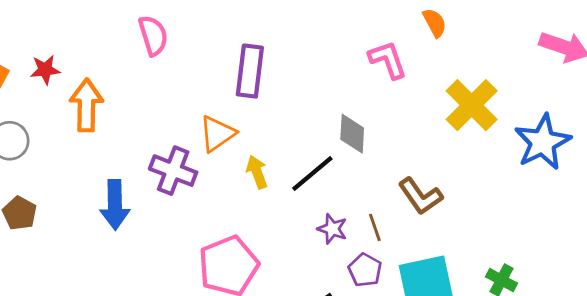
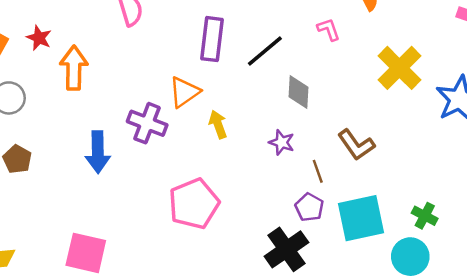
pink L-shape: (388, 60) -> (329, 29), size x0.7
red star: (45, 70) -> (39, 38), turned 30
black line: (312, 173) -> (265, 51), moved
purple star: (332, 229) -> (282, 142), moved

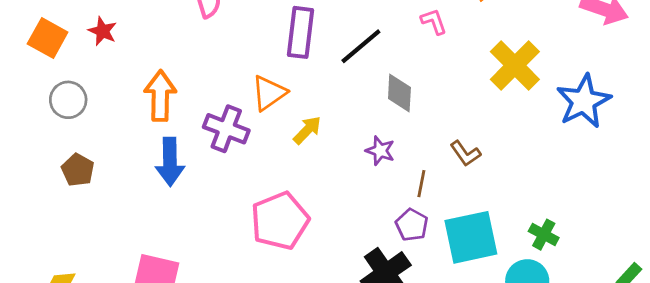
orange arrow: (74, 68) -> (160, 96), moved
yellow arrow: (218, 124) -> (307, 130), turned 64
brown L-shape: (356, 145) -> (465, 153), size x0.7
brown line: (318, 171) -> (421, 184), turned 30

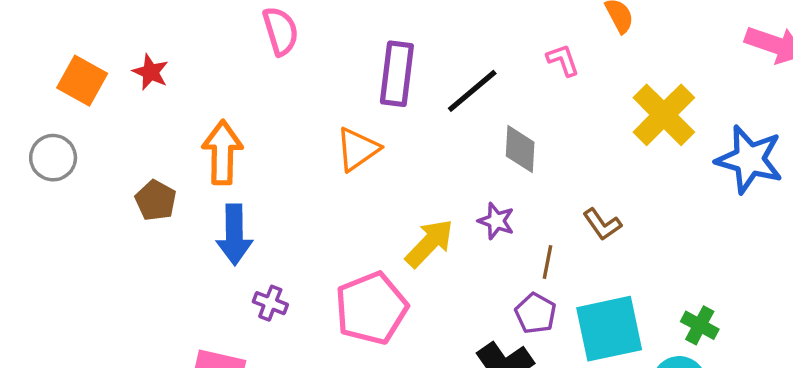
gray circle: (68, 100) -> (53, 158), moved
blue star: (584, 101) -> (749, 159), turned -30
purple cross: (226, 129) -> (270, 303), moved, size x0.6
yellow arrow: (307, 130) -> (429, 243), moved, size x1.4
brown pentagon: (78, 170) -> (156, 200), moved

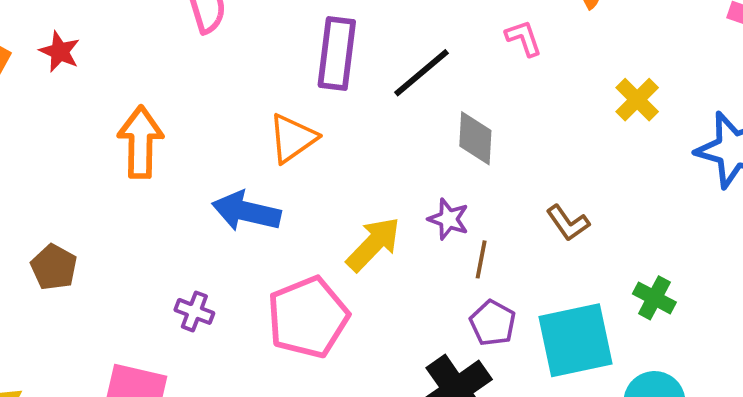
yellow cross: (664, 115) -> (637, 100), size x0.6
brown pentagon: (156, 200) -> (54, 267), moved
blue arrow: (234, 235) -> (246, 211), moved, turned 104
brown line: (547, 262) -> (481, 259), moved
green cross: (700, 325) -> (654, 298), moved

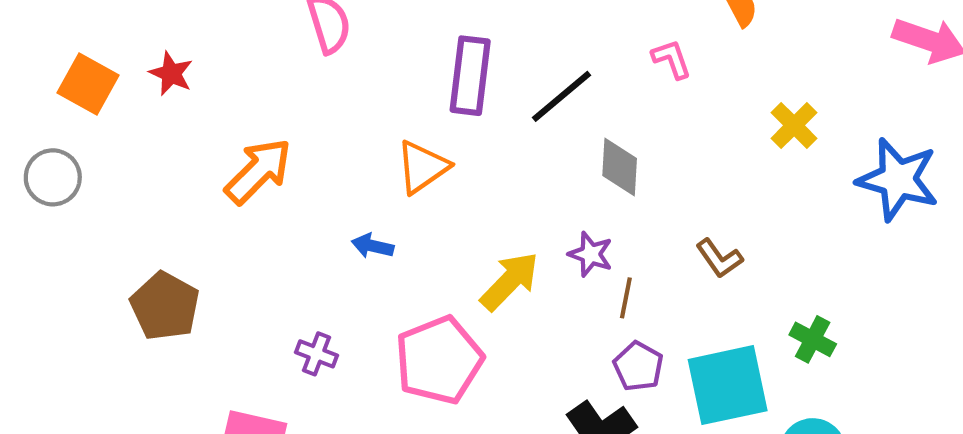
orange arrow: (140, 142) -> (258, 171), turned 44
blue arrow: (246, 211) -> (373, 246), size x0.6
brown pentagon: (54, 267) -> (165, 306), size x1.4

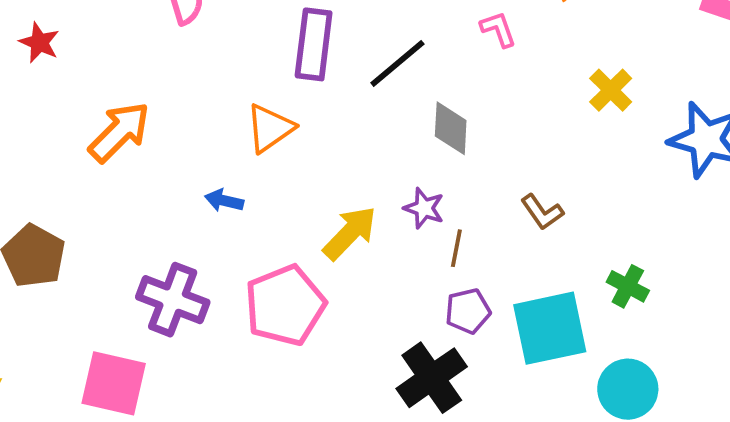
purple cross: (316, 354) -> (173, 300), size x1.8
purple pentagon: (638, 366) -> (468, 311), turned 30

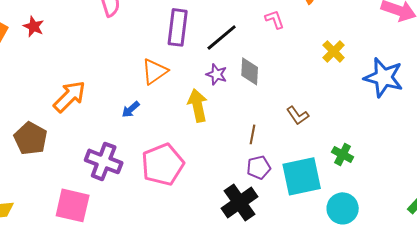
orange arrow: (119, 132) -> (70, 96), moved
blue arrow: (224, 201) -> (131, 109), turned -54
purple star: (424, 208) -> (217, 74), moved
yellow arrow: (350, 233) -> (198, 105), moved, turned -56

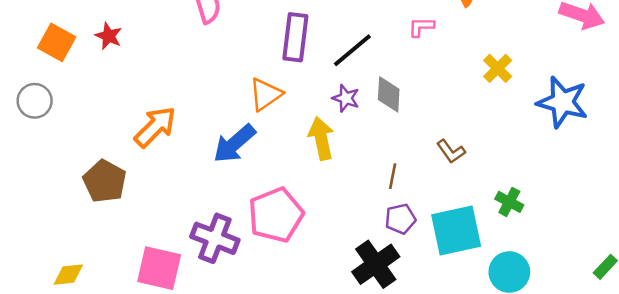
pink L-shape: (275, 19) -> (421, 27), turned -70
blue arrow: (131, 109) -> (234, 144), size x1.8
purple cross: (104, 161) -> (215, 238), moved

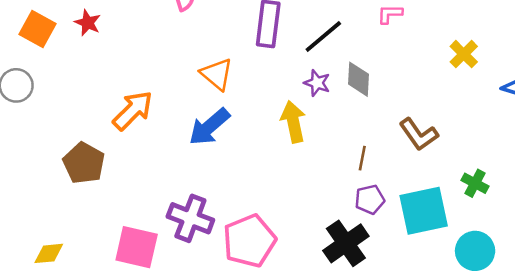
orange triangle: (265, 94) -> (217, 74), moved, turned -45
brown L-shape: (451, 151) -> (419, 134), size x1.4
pink pentagon: (276, 215) -> (249, 241), moved

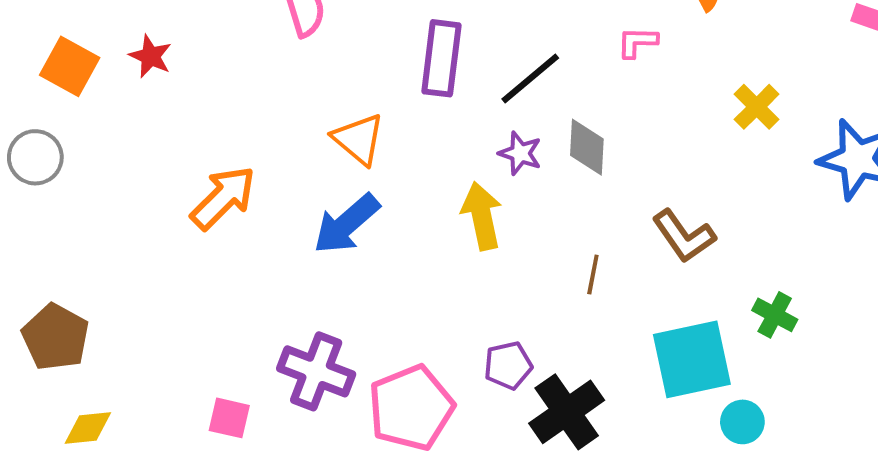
brown pentagon: (84, 163) -> (56, 337), moved
purple pentagon: (370, 199) -> (508, 365), moved
pink square: (137, 247) -> (229, 418), size x0.6
cyan circle: (475, 251) -> (742, 422), moved, size x0.7

